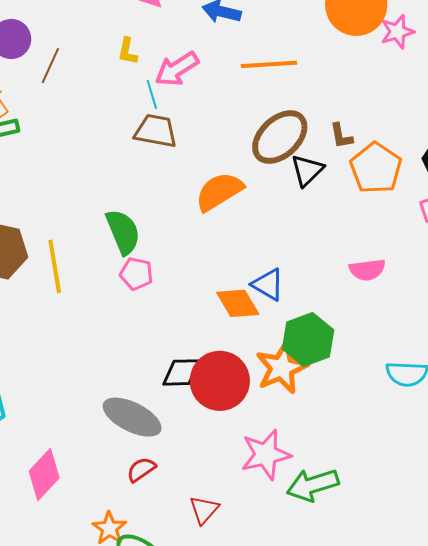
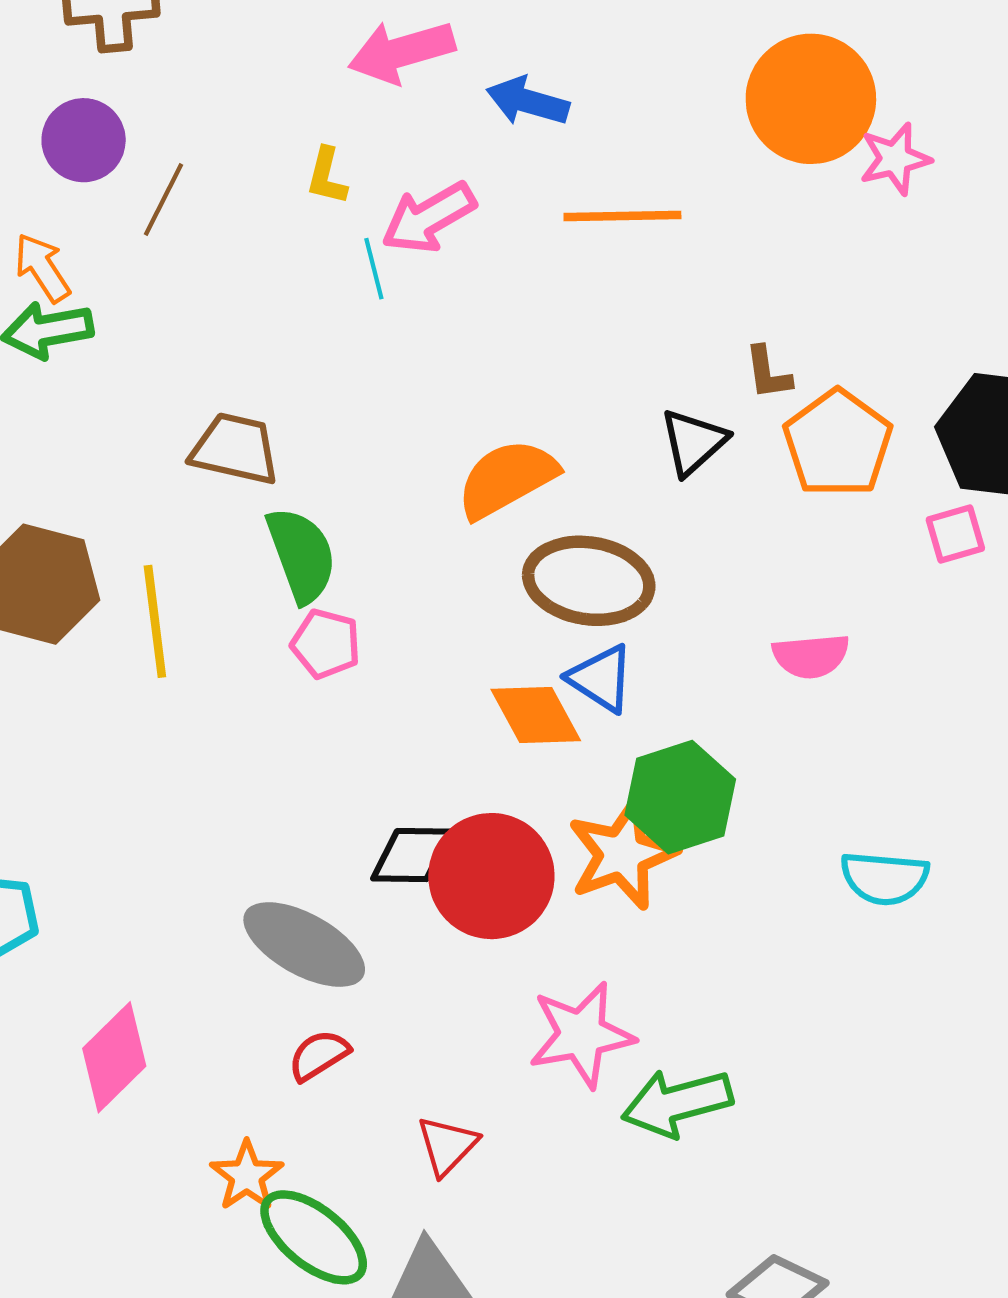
brown trapezoid: (156, 131) -> (235, 449), moved
brown ellipse: (280, 137) -> (589, 581), moved, turned 50

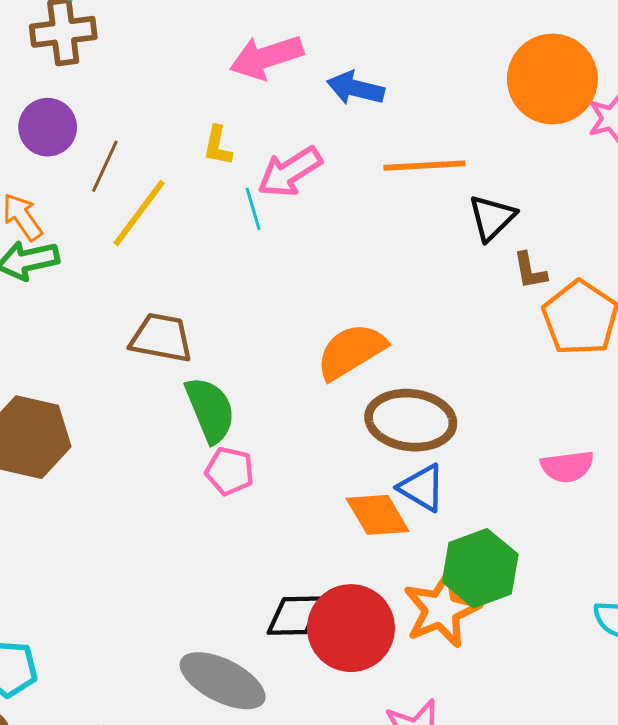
black triangle: (693, 442) -> (492, 218), moved
yellow line: (155, 621) -> (139, 213), moved, turned 46

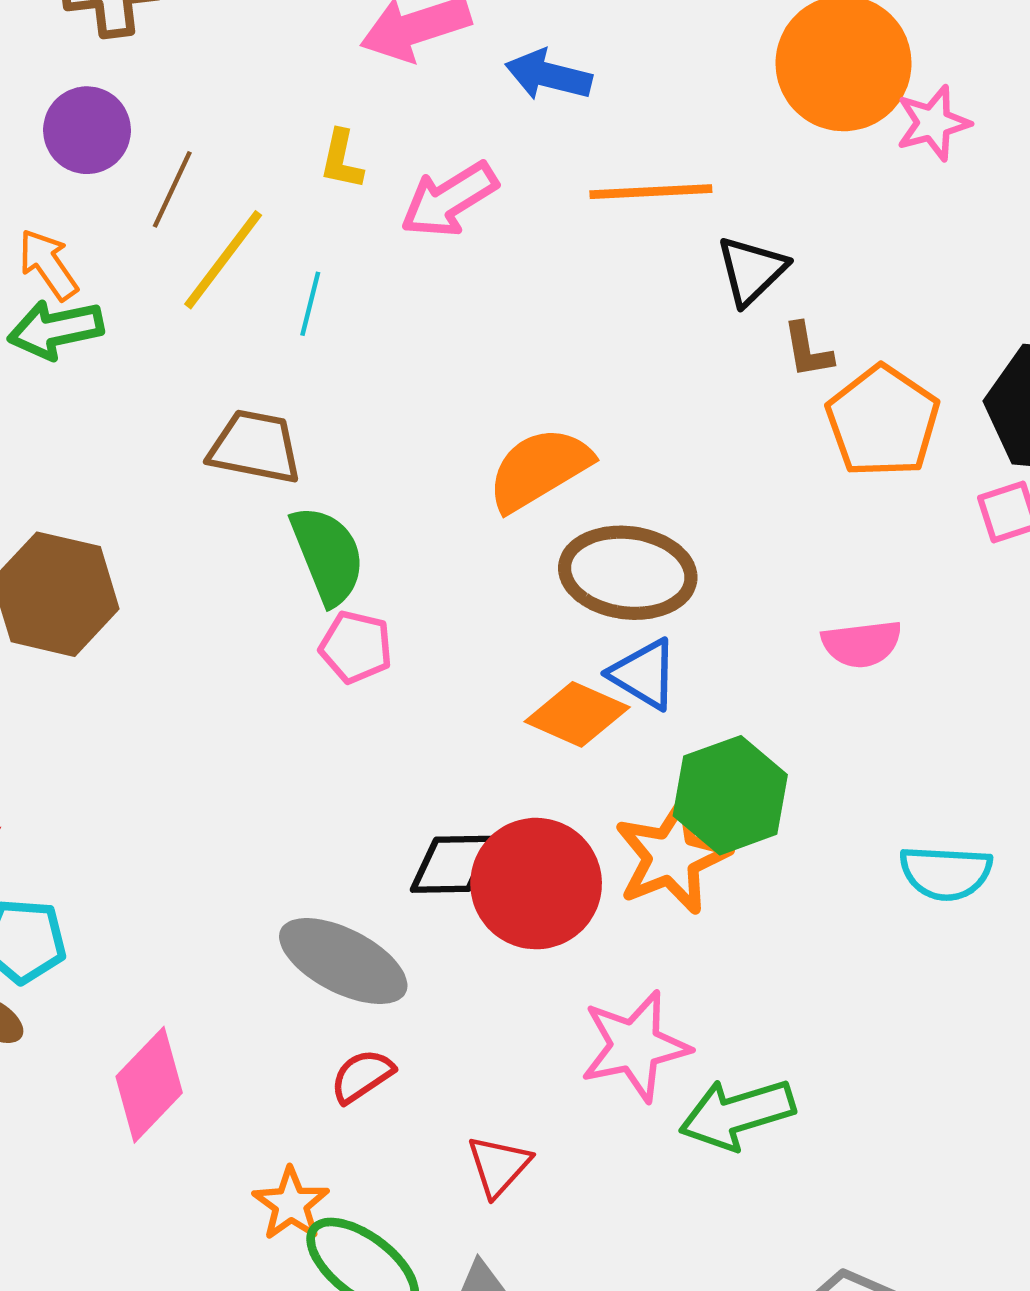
cyan line: (253, 209) -> (310, 304), moved, turned 30
orange diamond: (378, 515) -> (577, 714), turned -36

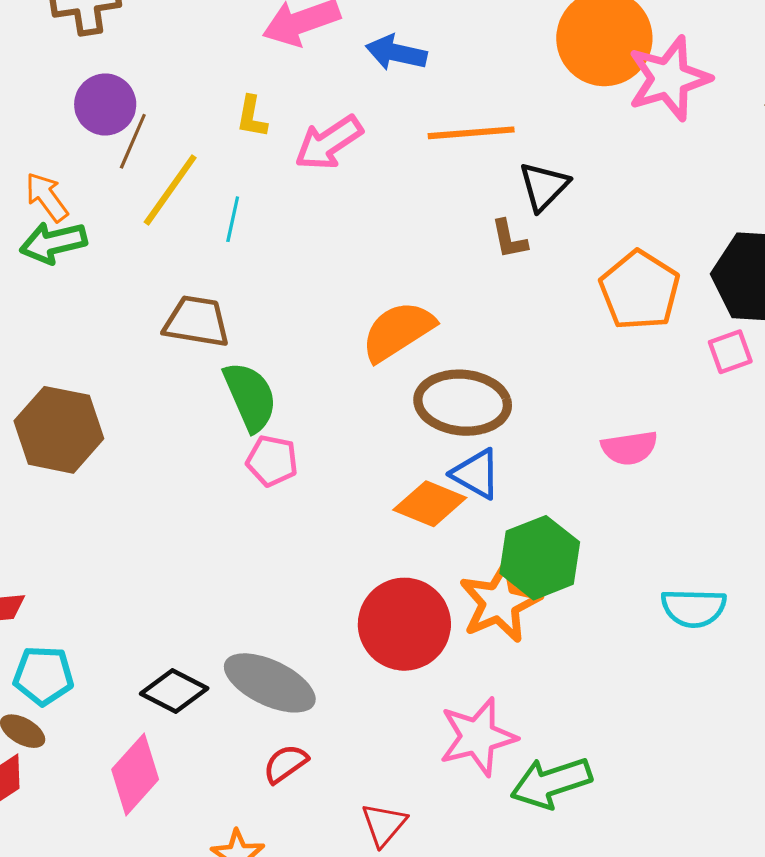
pink star: (933, 123) -> (669, 78), size x1.6
purple circle: (87, 130) -> (105, 104), moved
brown L-shape: (808, 350) -> (509, 239), moved
black diamond: (452, 864) -> (174, 691), moved, turned 30

